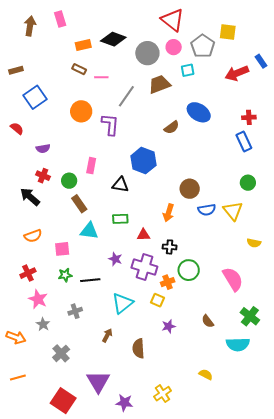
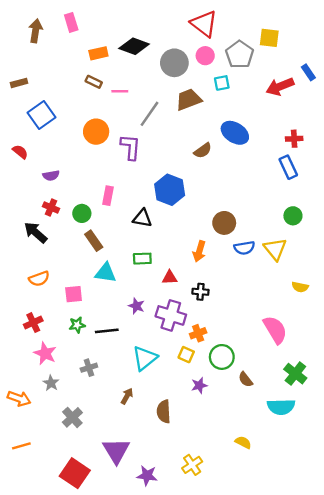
green circle: (189, 270) -> (222, 357), moved

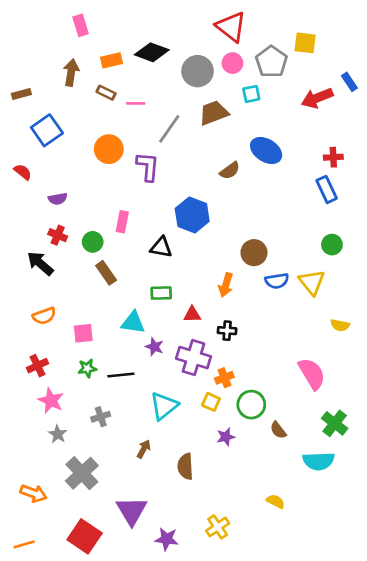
brown arrow: (36, 31) -> (71, 72), moved
cyan triangle: (106, 273) -> (133, 323), moved
orange arrow: (19, 398) -> (33, 493), moved
gray cross: (72, 417) -> (82, 473), size x1.4
orange line: (21, 446) -> (24, 544), moved

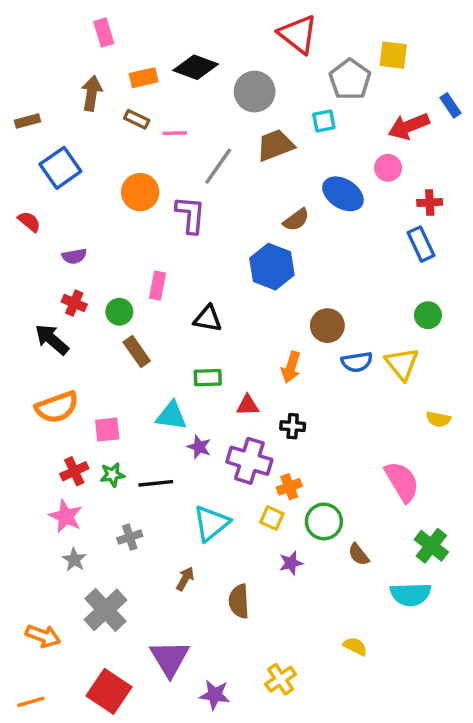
pink circle: (232, 63) -> (388, 168), moved
blue hexagon: (192, 215) -> (272, 267), moved
orange semicircle: (44, 316) -> (57, 407), size x1.4
red cross: (38, 366) -> (74, 471), moved

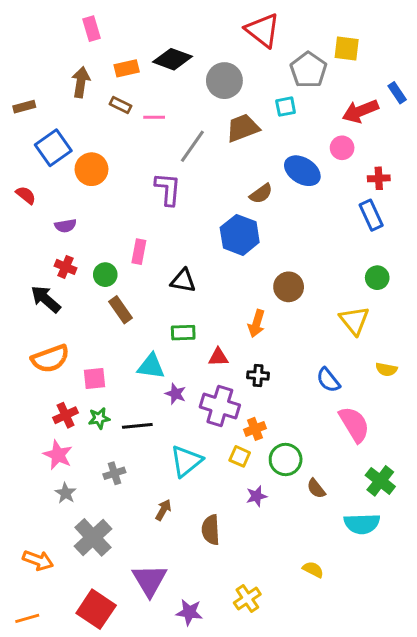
orange circle: (140, 192) -> (91, 169), moved
blue semicircle: (357, 362) -> (328, 380), moved, turned 60

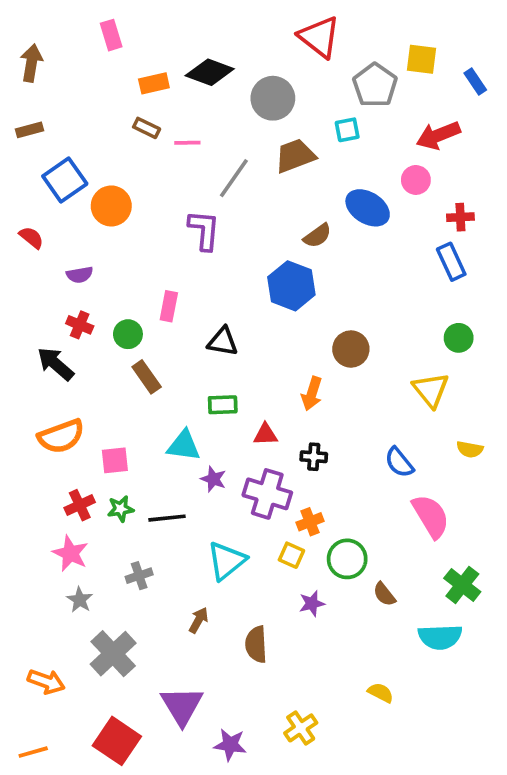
brown arrow: (81, 82) -> (31, 63), moved
blue rectangle: (397, 93) -> (475, 82), moved

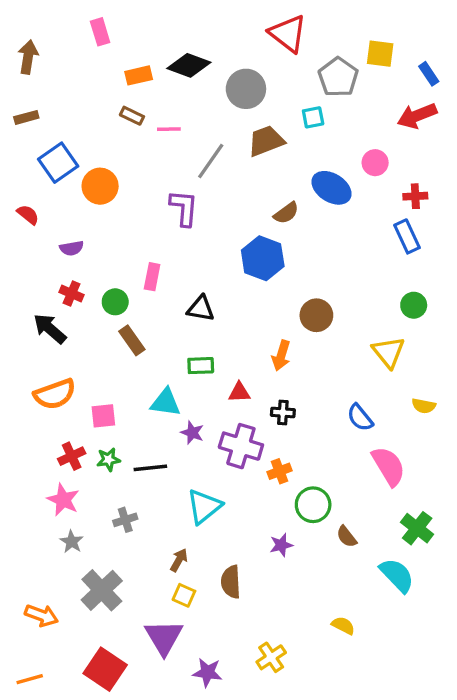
red arrow: (438, 135) -> (417, 116), moved
yellow square: (291, 555) -> (184, 595), moved
cyan semicircle: (440, 637) -> (397, 575), turned -132

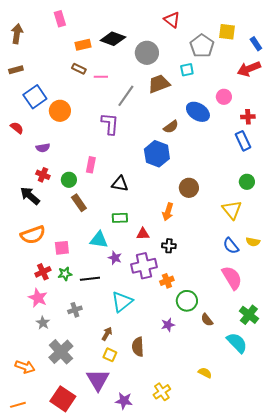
red triangle: (288, 34) -> (172, 20), size x0.7
blue semicircle: (360, 418) -> (231, 246), moved
purple cross: (241, 446) -> (144, 266), turned -30

